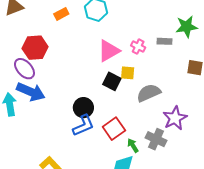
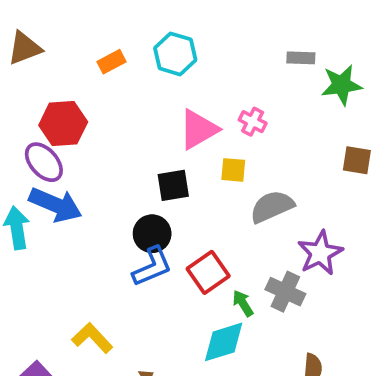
gray rectangle: (164, 41) -> (301, 58), moved
black square: (112, 81) -> (173, 185), moved, turned -36

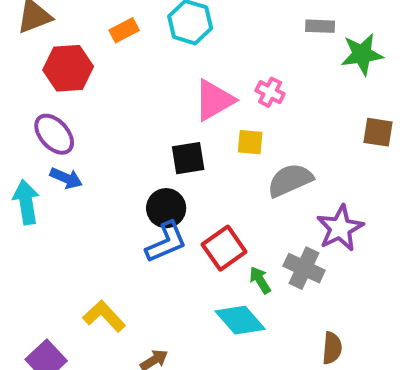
red hexagon: (63, 124) -> (68, 68), moved
blue arrow: (55, 205) -> (66, 178), size x0.6
cyan diamond: (224, 342) -> (240, 320), turned 66

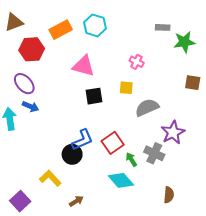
orange rectangle: (124, 30) -> (61, 30), size x1.5
pink triangle: (214, 100) -> (84, 66), moved, turned 45
black circle: (166, 208) -> (72, 154), moved

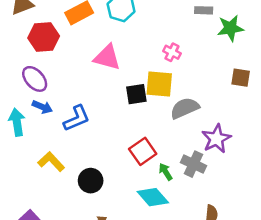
yellow square: (126, 88) -> (159, 84), size x1.6
black square: (94, 96) -> (136, 94), moved
blue L-shape: (83, 140) -> (77, 118), moved
black circle: (72, 154) -> (91, 181), moved
yellow L-shape: (50, 178) -> (51, 162), moved

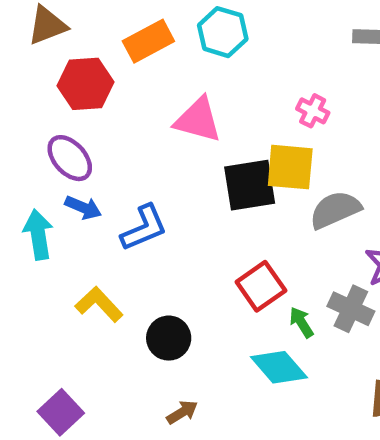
black square: (136, 94) -> (250, 185), size x1.4

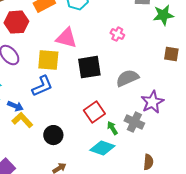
yellow square: (290, 167) -> (48, 60), moved
blue arrow: (83, 208) -> (15, 106), moved
cyan diamond: (279, 367) -> (102, 148), turned -30

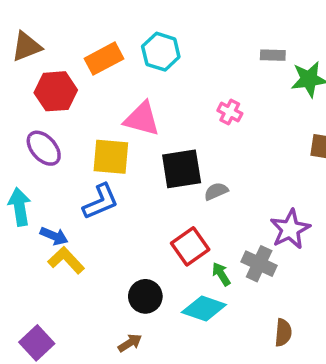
gray semicircle: (127, 78) -> (216, 191), moved, size x0.6
black circle: (53, 135) -> (145, 296), moved

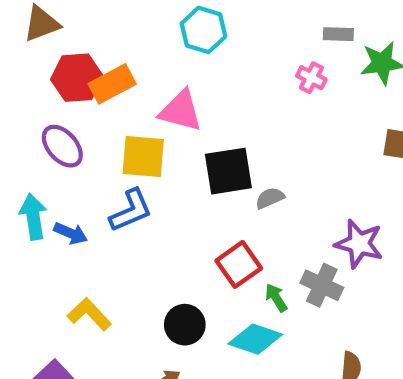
orange rectangle: (104, 59) -> (112, 84), moved
pink cross: (230, 112) -> (311, 78), moved
purple star: (290, 229) -> (359, 244), turned -30
blue arrow: (54, 236) -> (71, 233), moved
yellow L-shape: (66, 260) -> (89, 314), moved

